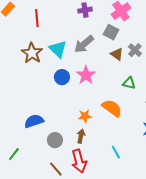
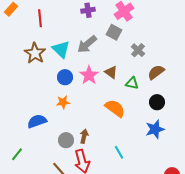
brown triangle: (117, 54) -> (111, 72), moved
orange star: (85, 116) -> (63, 102), moved
gray circle: (55, 140) -> (66, 140), moved

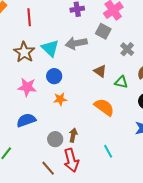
gray arrow: (87, 44) -> (76, 43), turned 30
pink star: (89, 75) -> (27, 87), moved, turned -30
orange star: (63, 102) -> (60, 99), moved

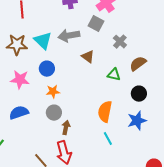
brown star: (24, 52) -> (17, 45), turned -30
brown triangle: (100, 71) -> (88, 57), moved
orange semicircle: (104, 107) -> (105, 112), moved, turned -115
gray circle: (55, 139) -> (54, 113), moved
cyan line: (108, 151) -> (108, 139), moved

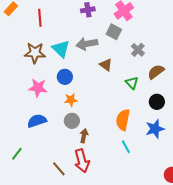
green triangle: (114, 75) -> (132, 83), turned 32

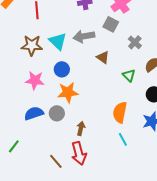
orange star: (71, 100) -> (68, 92), size x1.5
gray circle: (72, 121) -> (57, 113), moved

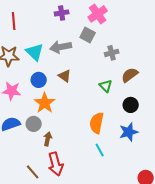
gray cross: (135, 42) -> (112, 53), turned 32
brown triangle: (103, 57) -> (65, 76), moved
orange star: (68, 92) -> (45, 103), turned -30
brown arrow: (81, 128) -> (48, 139), moved

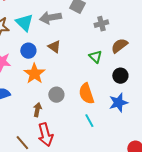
orange semicircle: (97, 123) -> (86, 94), turned -30
gray circle: (34, 124) -> (56, 95), moved

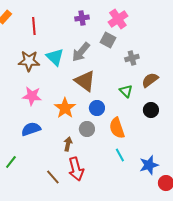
gray arrow: (50, 18) -> (81, 52), turned -40
brown triangle: (54, 47) -> (85, 81), size x1.6
blue circle: (28, 51) -> (97, 108), moved
blue star: (118, 103) -> (149, 165), moved

